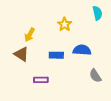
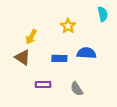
gray semicircle: (95, 76) -> (77, 89), moved

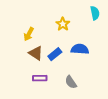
brown triangle: (23, 57) -> (36, 53), moved
blue rectangle: (59, 58) -> (55, 54), turned -40

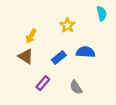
brown triangle: (36, 53) -> (26, 56), moved
purple rectangle: (40, 78) -> (43, 83), turned -48

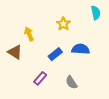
yellow arrow: (31, 36) -> (29, 34), turned 128
brown triangle: (26, 56) -> (15, 52), moved

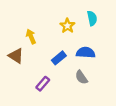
cyan semicircle: (96, 13) -> (92, 18), moved
gray semicircle: (71, 82) -> (81, 77), moved

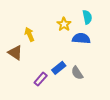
blue semicircle: (86, 53) -> (81, 38), moved
blue rectangle: (59, 58) -> (59, 68), moved

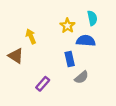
blue rectangle: (59, 68) -> (70, 59), moved, turned -64
gray semicircle: (77, 73) -> (81, 77), turned -96

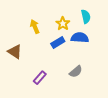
yellow arrow: (31, 36) -> (35, 27), moved
blue rectangle: (70, 59) -> (58, 43), moved, turned 72

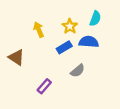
cyan semicircle: (86, 17) -> (95, 19), turned 32
gray semicircle: (76, 72) -> (78, 71), moved

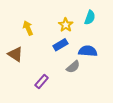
yellow arrow: (39, 30) -> (28, 28), moved
blue semicircle: (89, 42) -> (88, 51), moved

